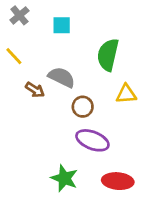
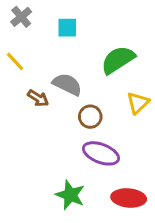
green semicircle: (108, 55) -> (118, 60), turned 44
yellow triangle: (126, 94) -> (138, 103), turned -40

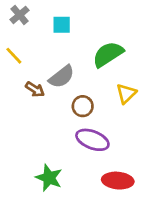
gray semicircle: (67, 84) -> (62, 77), turned 116
green star: (70, 195) -> (49, 178), moved

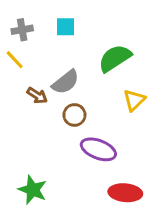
gray cross: (20, 15) -> (22, 30), moved, turned 30
brown circle: (83, 106) -> (74, 115), moved
green star: (49, 178) -> (33, 190), moved

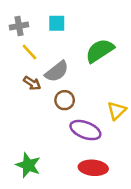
yellow line: (15, 60) -> (29, 52), moved
yellow triangle: (134, 100) -> (117, 111), moved
red ellipse: (125, 193) -> (93, 168), moved

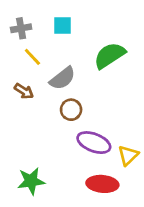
brown arrow: (32, 83) -> (24, 91), moved
yellow triangle: (117, 111) -> (128, 155), moved
green star: (28, 165) -> (31, 181), turned -30

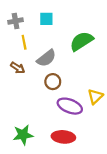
yellow line: (32, 57) -> (24, 42), turned 32
yellow triangle: (128, 155) -> (95, 96), moved
red ellipse: (102, 184) -> (63, 137), moved

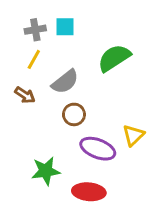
gray cross: (16, 21) -> (35, 30), moved
yellow line: (24, 42) -> (34, 59), turned 40
green star: (23, 135) -> (46, 171), moved

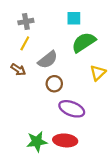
cyan square: (65, 27) -> (74, 18), moved
yellow triangle: (133, 135) -> (98, 73), moved
green star: (46, 171) -> (37, 142), moved

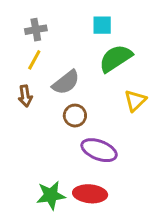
brown arrow: (18, 70) -> (25, 96), turned 48

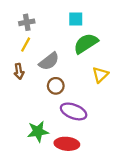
green star: (51, 195) -> (38, 132), moved

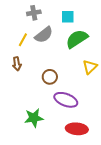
gray cross: (27, 22) -> (34, 13), moved
gray semicircle: (49, 61) -> (44, 35), moved
red ellipse: (67, 144) -> (77, 129), moved

